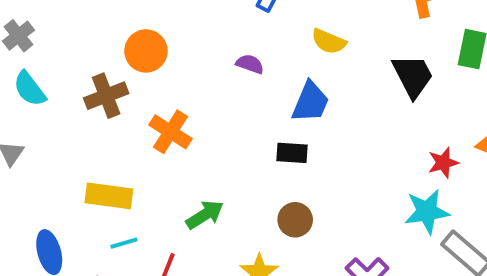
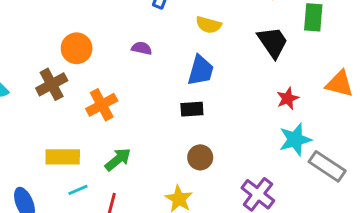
purple semicircle: (250, 64) -> (142, 48), moved
orange cross: (170, 132) -> (102, 105), turned 36
red star: (443, 163) -> (288, 98), moved
green arrow: (205, 215) -> (118, 159), moved

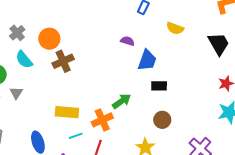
orange circle: (77, 48) -> (49, 39), moved
blue trapezoid: (201, 71) -> (147, 60), moved
orange cross: (102, 105) -> (102, 120), moved
green arrow: (118, 159) -> (122, 101), moved

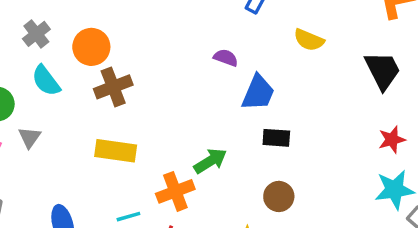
yellow rectangle: (67, 112) -> (116, 151), moved

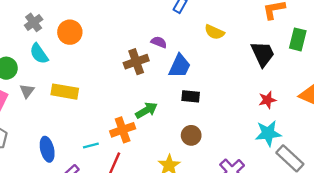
brown cross: (113, 87) -> (136, 62), moved
yellow rectangle: (116, 151) -> (65, 92), moved

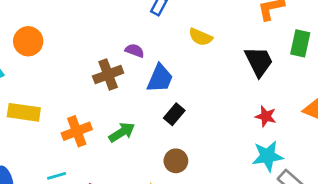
black rectangle: (191, 96) -> (174, 114), turned -54
red star: (267, 100) -> (266, 116), turned 30
orange cross: (123, 130) -> (77, 131), moved

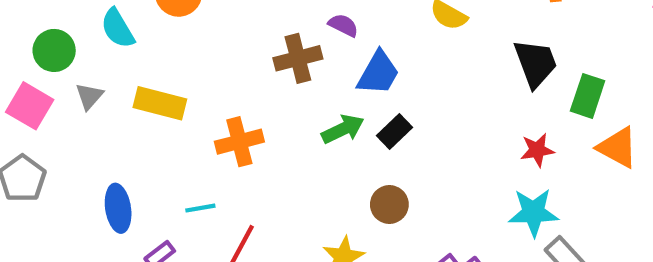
green rectangle: (300, 43) -> (588, 96), moved
red star: (266, 116) -> (537, 150), turned -30
green arrow: (122, 132) -> (343, 129), moved

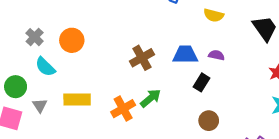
purple semicircle: (343, 25) -> (216, 55), moved
blue trapezoid: (378, 73) -> (185, 55), turned -105
green arrow: (343, 129) -> (151, 98), moved

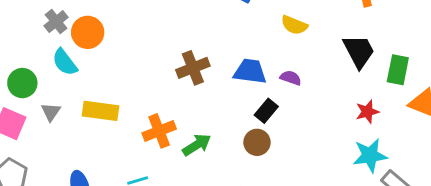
orange circle: (72, 40) -> (88, 32), moved
green arrow: (151, 98) -> (197, 145), moved
brown circle: (209, 121) -> (257, 142), moved

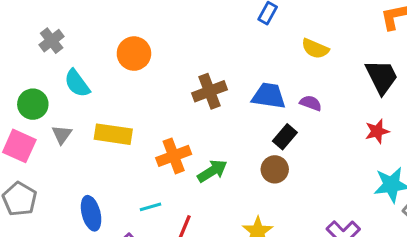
gray cross: (56, 22) -> (52, 41), moved
orange circle: (88, 32) -> (134, 54), moved
red star: (367, 112) -> (377, 131), moved

